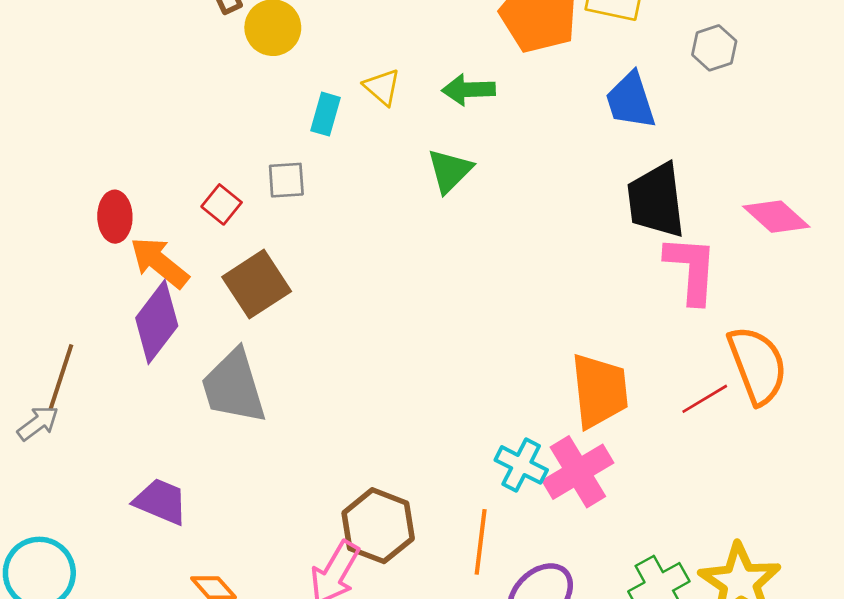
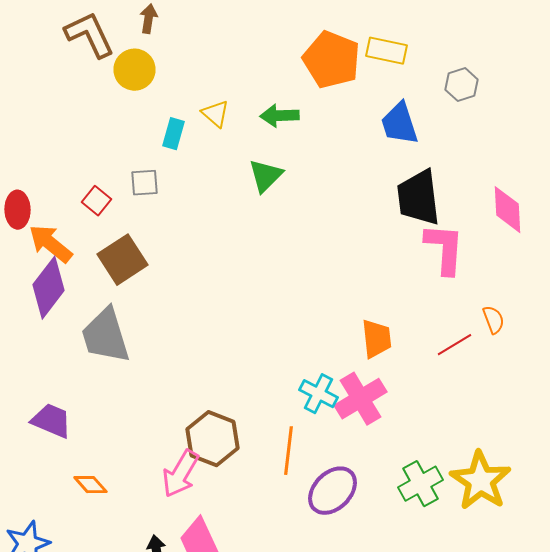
pink diamond: (776, 217) -> (508, 210), turned 45
orange semicircle: (757, 365) -> (494, 320), size x0.5
orange trapezoid: (599, 391) -> (376, 339), size x0.7

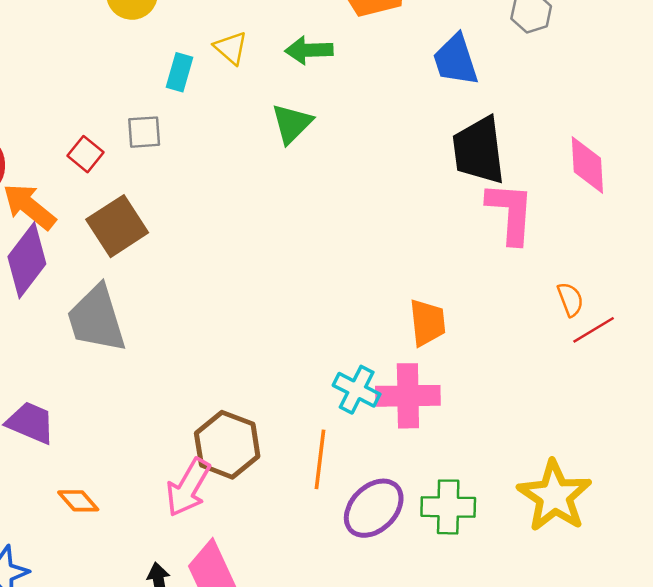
red line: (454, 345) -> (594, 330), moved
pink cross: (360, 399) -> (408, 396), turned 30
green cross: (420, 484) -> (448, 507), moved, turned 30

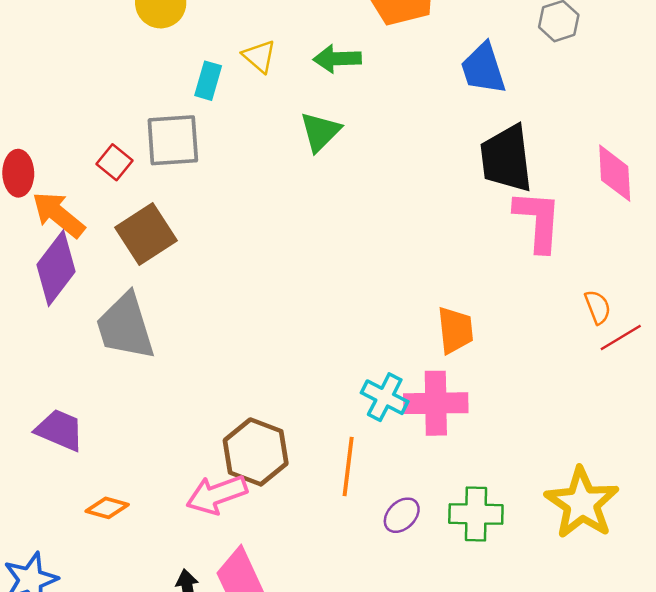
gray square: (144, 132) -> (173, 140), size x1.6
pink arrow: (188, 487) -> (217, 495), turned 40
orange diamond: (78, 501) -> (107, 508), turned -33
purple ellipse: (374, 508) -> (402, 515), size x0.6

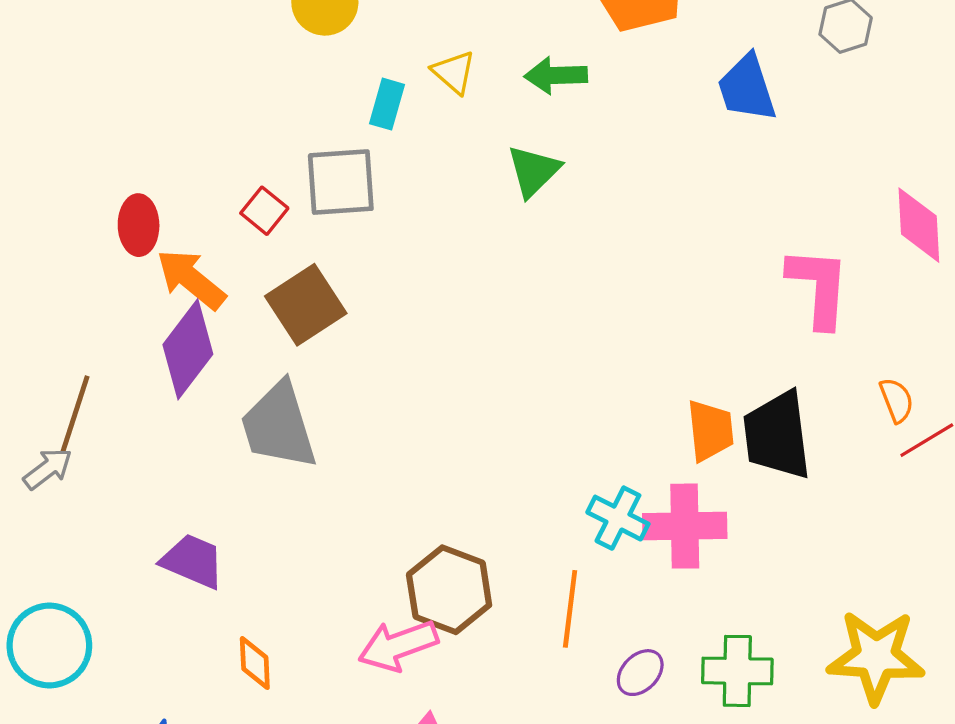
black trapezoid: (506, 159) -> (777, 435), moved
yellow star: (582, 503) -> (876, 657), turned -30
orange diamond: (107, 508) -> (255, 663), turned 72

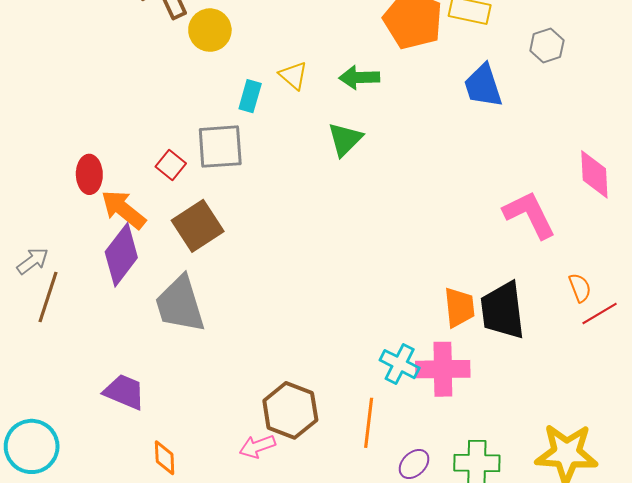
pink L-shape: (819, 287) -> (529, 215), turned -30
gray arrow: (48, 469) -> (33, 261), moved
pink arrow: (398, 645) -> (257, 446), size x0.7

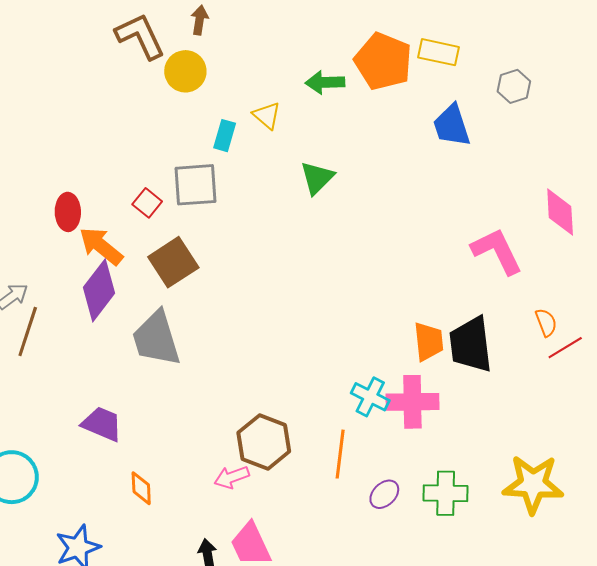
green arrow: (359, 77) -> (325, 82), moved

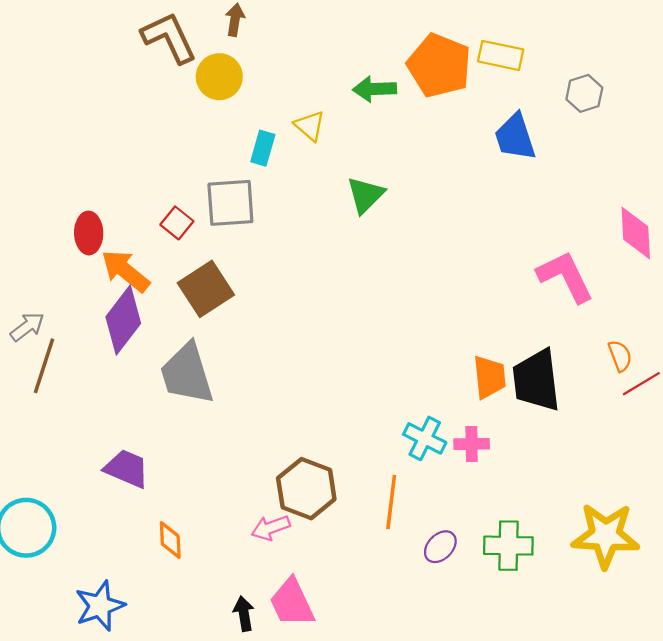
pink cross: (412, 402) -> (472, 444), size x0.6

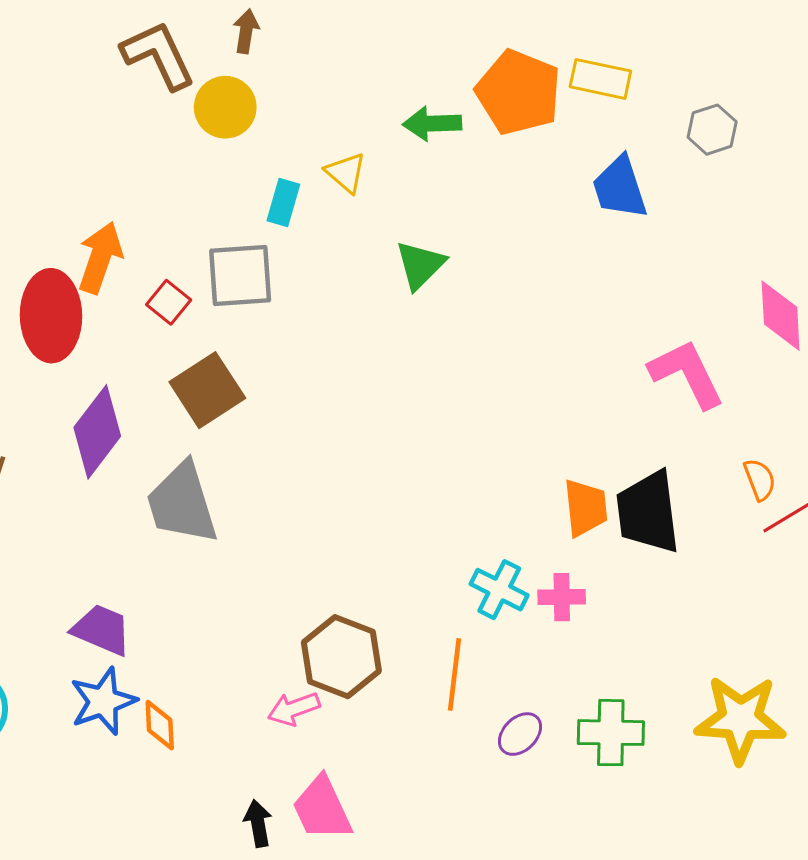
red ellipse: (89, 233) -> (51, 316), size x1.6
orange arrow: (126, 271) -> (100, 258), moved, turned 70
blue star: (100, 606) -> (103, 701), moved

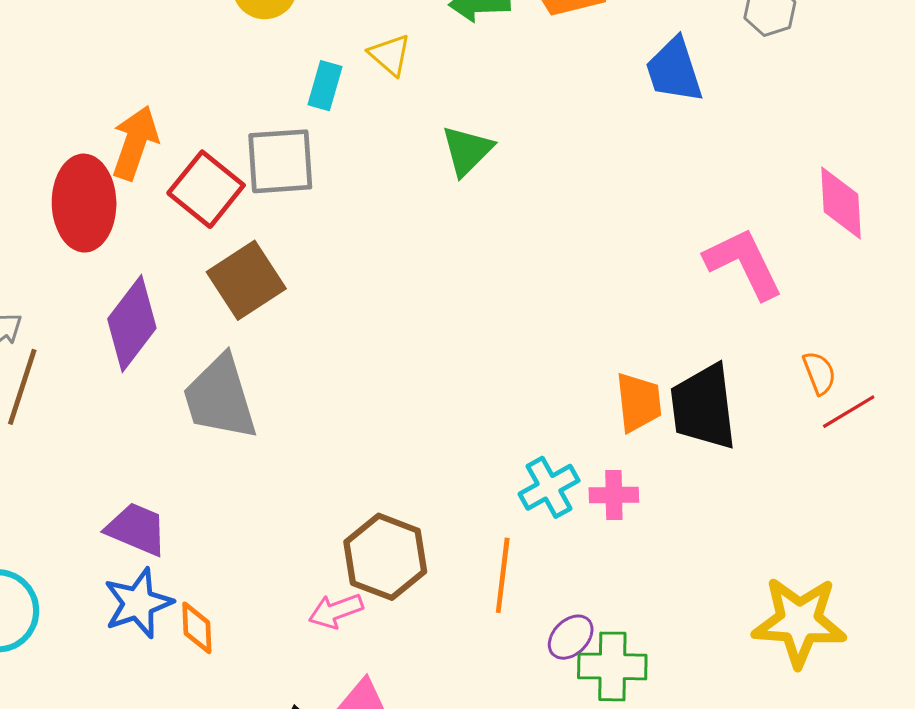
red square: (169, 302) -> (206, 189), size x1.6
cyan cross: (499, 590) -> (549, 487), turned 34
green cross: (611, 733) -> (612, 666), moved

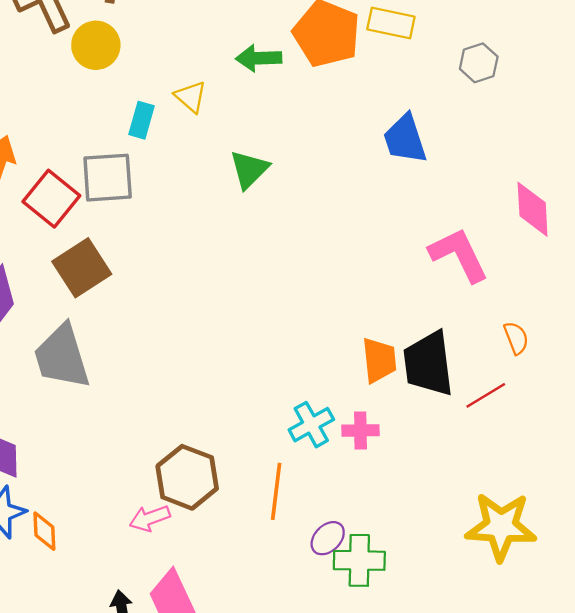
blue trapezoid: (674, 70) -> (405, 139), moved
red line: (849, 412) -> (486, 395), moved

